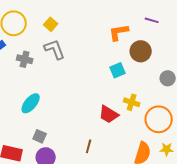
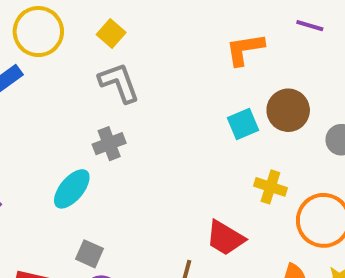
brown circle: (141, 51) -> (288, 110), moved
gray cross: (25, 59) -> (109, 144), moved, turned -35
red trapezoid: (109, 114) -> (225, 238), moved

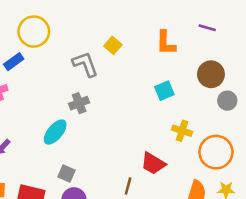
yellow square: (111, 34) -> (113, 45), moved
orange L-shape: (245, 49) -> (166, 43), turned -80
brown circle: (288, 110) -> (211, 74), moved

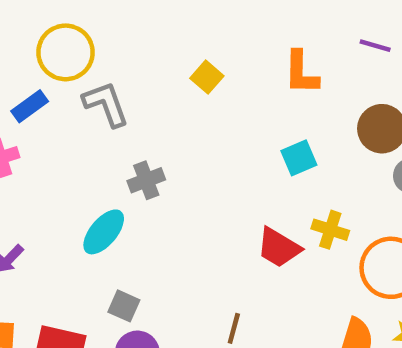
gray L-shape: (85, 64) -> (106, 104), moved
red trapezoid: (153, 163) -> (279, 248), moved

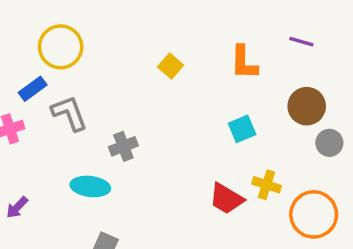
gray L-shape: (106, 104) -> (69, 113), moved
cyan ellipse: (104, 232) -> (90, 186), turned 57

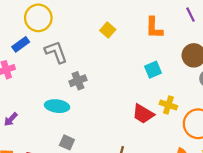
purple line: (301, 42) -> (190, 15), turned 48
gray L-shape: (69, 113) -> (56, 52), moved

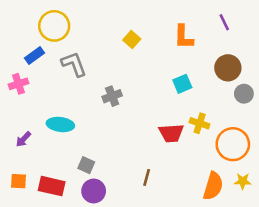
gray cross: (78, 81) -> (112, 96), moved
cyan ellipse: (57, 106) -> (60, 124), moved
red trapezoid: (143, 114) -> (171, 133), turned -35

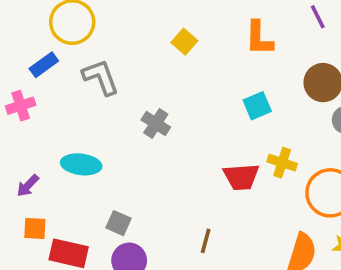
gray cross: (112, 96) -> (156, 123), turned -36
orange square: (18, 181) -> (35, 228), moved

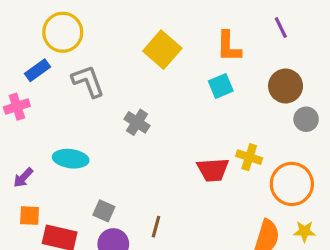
yellow square: (184, 42) -> (162, 50), size x1.6
cyan square: (257, 106) -> (221, 86), moved
brown line: (206, 241) -> (156, 227), moved

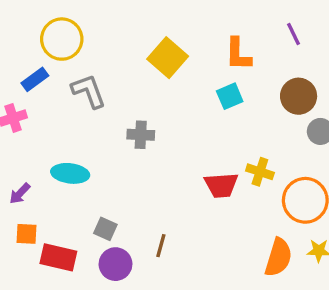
gray cross: (137, 122) -> (141, 135), turned -30

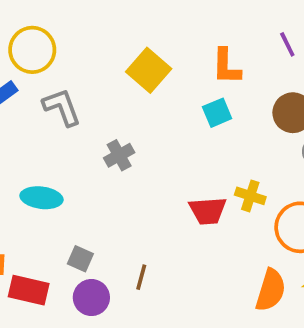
gray cross: (141, 135) -> (119, 155), turned -32

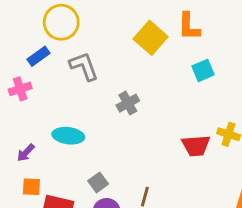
orange L-shape: (226, 67) -> (189, 26), moved
gray square: (80, 259) -> (98, 182), turned 30

